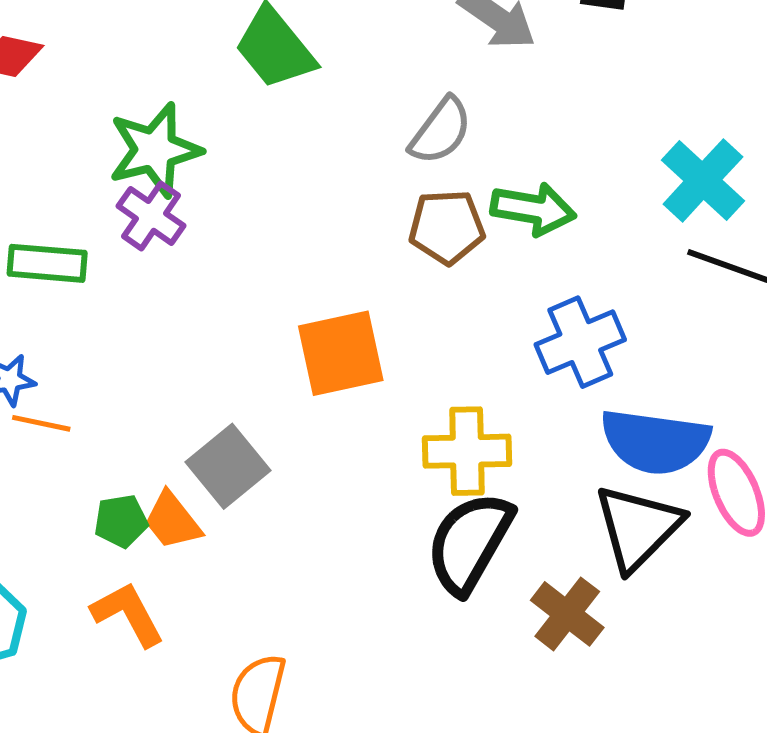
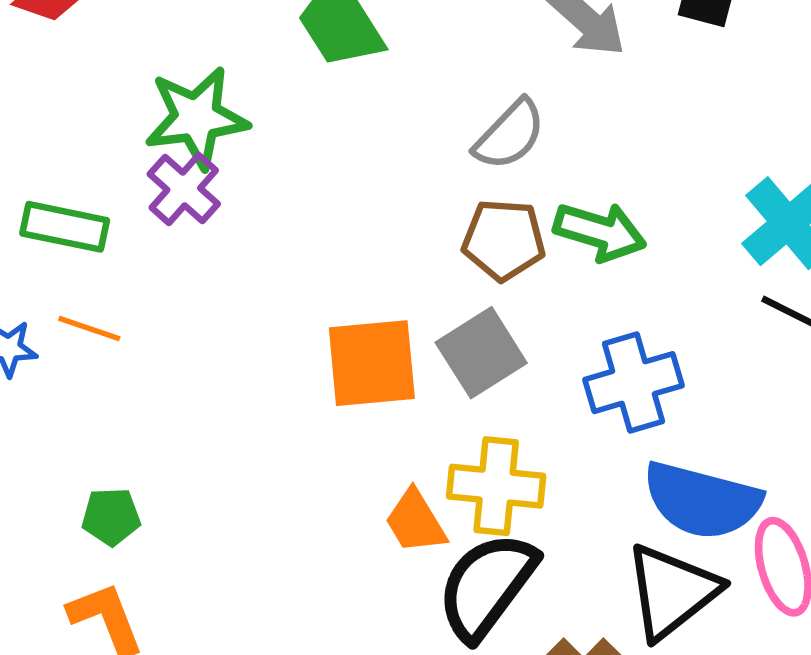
orange line: (41, 423) -> (89, 328), moved
gray square: (228, 466) -> (481, 353), moved
orange trapezoid: (172, 521) -> (415, 522), moved

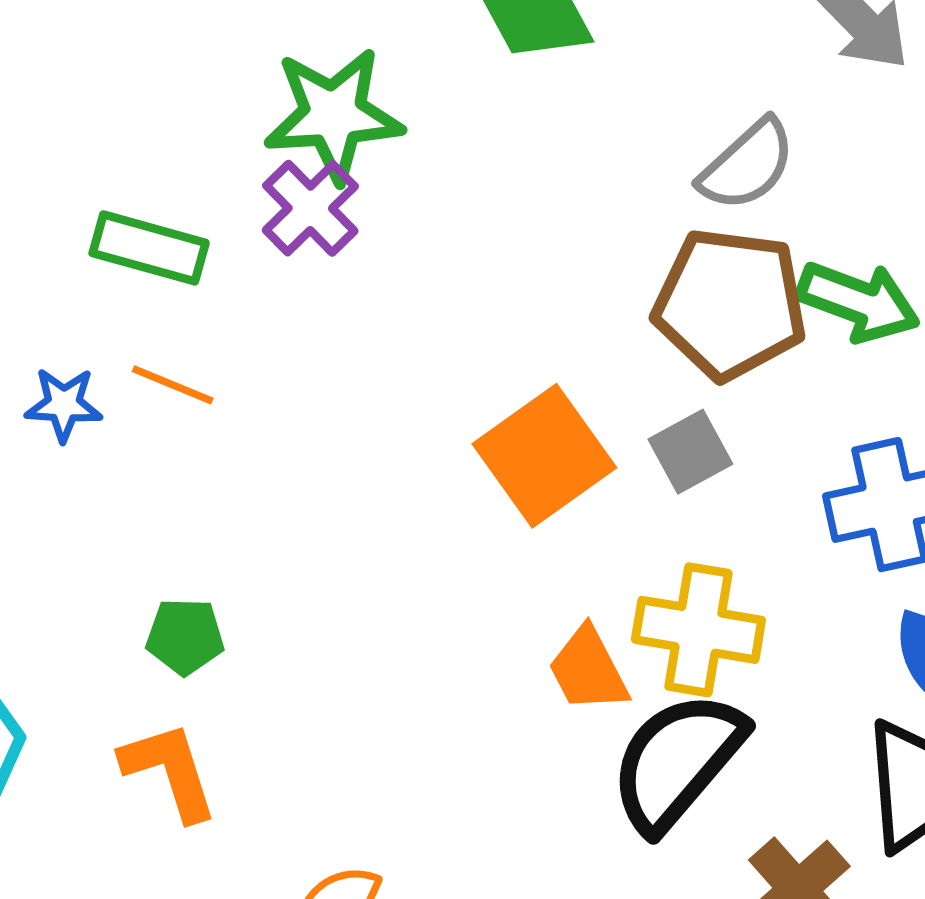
brown pentagon: (504, 240) -> (730, 304), size x1.4
gray square: (481, 353) -> (690, 452), size x0.7
orange square: (372, 363) -> (544, 456), turned -34

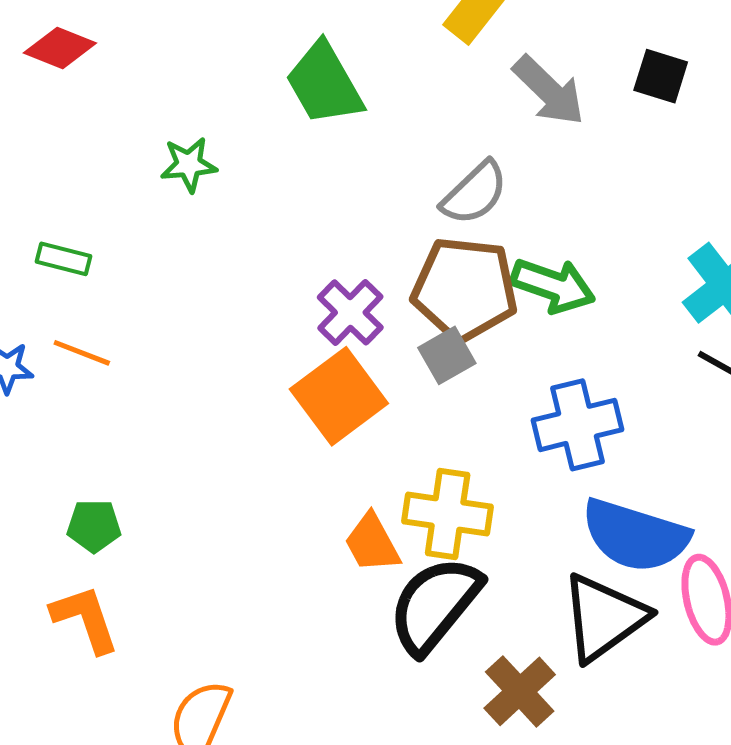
green star: (334, 115) -> (189, 165), size x0.6
purple cross: (310, 208) -> (350, 312), moved
green rectangle: (149, 248) -> (64, 259), size x0.7
gray square: (690, 452) -> (447, 355), moved

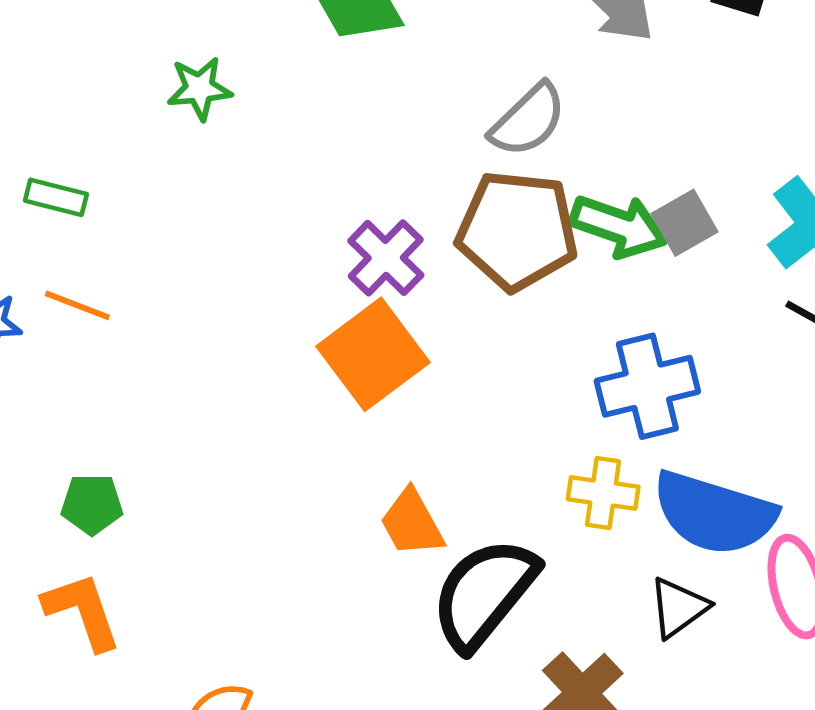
gray square: (447, 355) -> (684, 223), moved
yellow cross: (448, 514) -> (603, 493), moved, size x0.7
black triangle: (604, 618) -> (678, 608), size x0.6

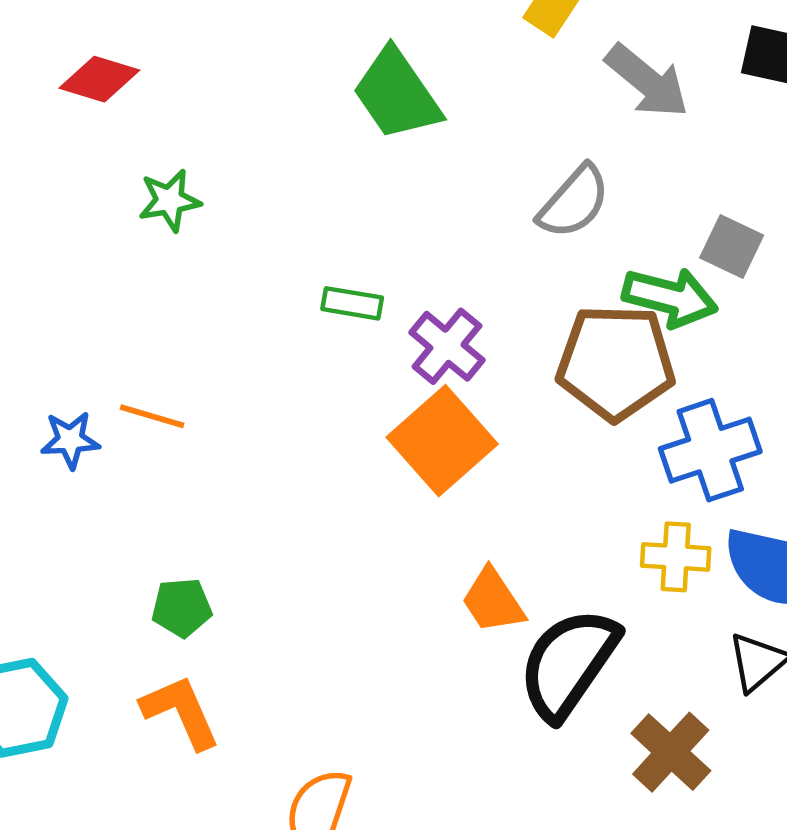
green star: (199, 89) -> (170, 200), moved
green rectangle: (56, 197) -> (352, 303), moved
gray square: (684, 223) -> (732, 246), moved, turned -30
brown pentagon: (517, 230) -> (616, 362), moved

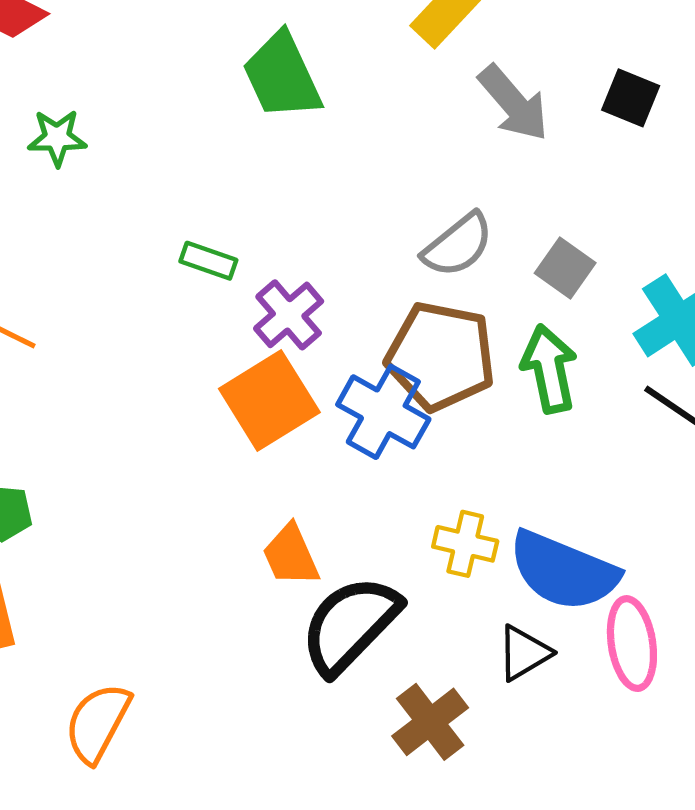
gray semicircle: (574, 202) -> (458, 245), moved
green arrow: (670, 297) -> (549, 369), moved, turned -126
blue cross: (710, 450) -> (383, 412), moved, turned 38

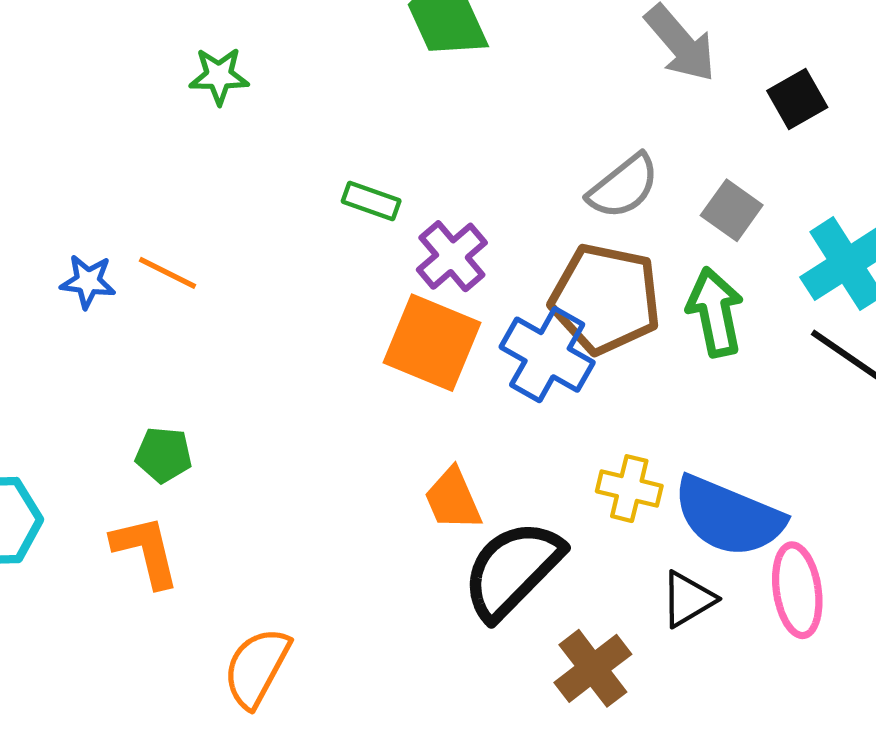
black square: (631, 98) -> (797, 99), moved, turned 38
orange square: (269, 401) -> (432, 343), turned -36

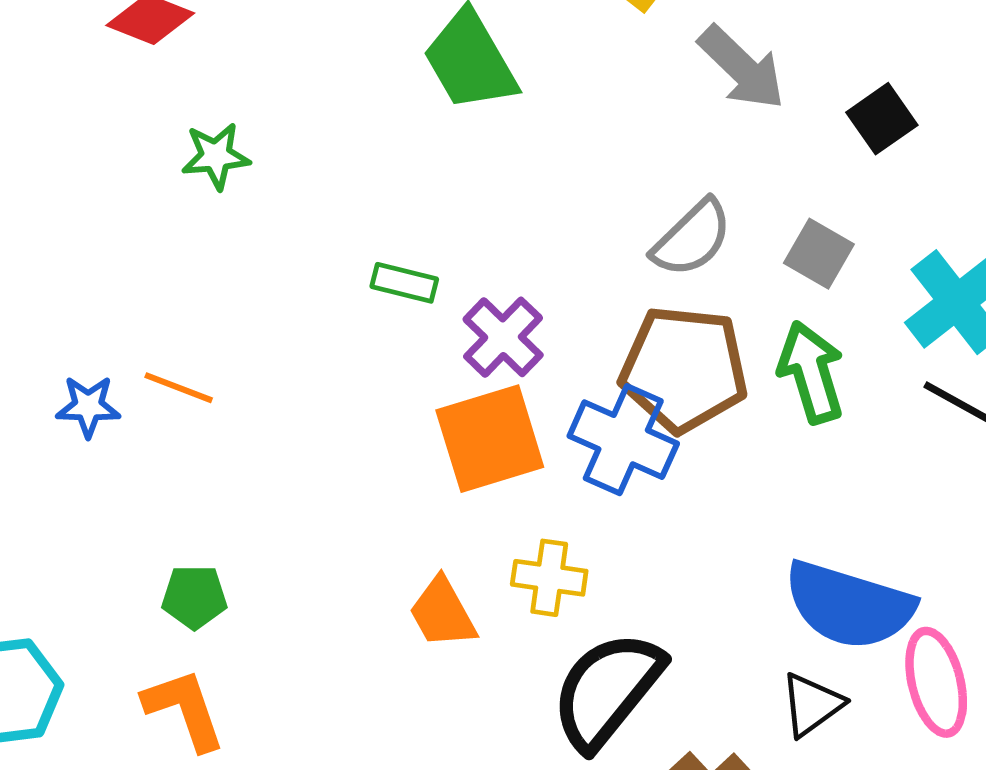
orange square: (432, 343) -> (490, 439), turned -34
yellow cross: (629, 489) -> (549, 578), moved
orange trapezoid: (453, 499) -> (442, 613), moved

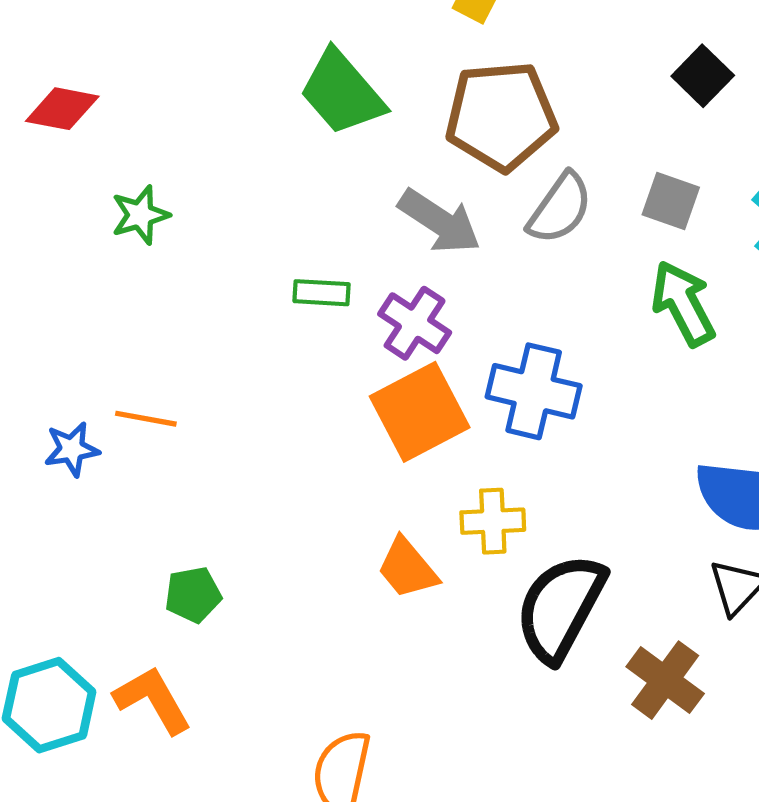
gray arrow: (742, 68) -> (439, 221), moved
brown pentagon: (684, 369) -> (501, 116), moved
orange L-shape: (184, 709) -> (153, 700), moved

